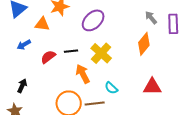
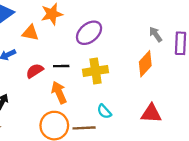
yellow cross: (101, 53) -> (96, 71), turned 35
orange arrow: (83, 74) -> (59, 92), moved

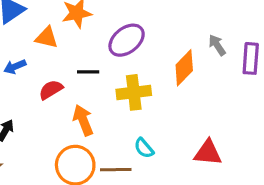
orange diamond: (145, 64) -> (184, 68), moved
black line: (61, 66) -> (88, 72), moved

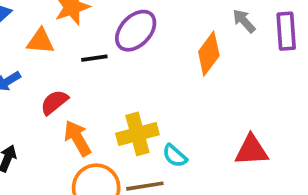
black line: (88, 72) -> (94, 58), moved
yellow cross: (134, 92) -> (137, 134), moved
orange arrow: (83, 120) -> (78, 138), moved

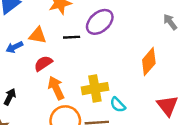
orange triangle: (41, 41) -> (38, 35), moved
orange diamond: (209, 54) -> (149, 62), moved
red triangle: (251, 150) -> (167, 106), turned 50

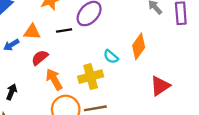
cyan semicircle: (118, 105) -> (111, 57), moved
red triangle: (167, 106) -> (160, 86), turned 40

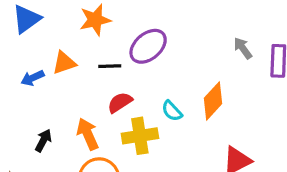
orange triangle: (32, 32) -> (64, 63), turned -30
red semicircle: (40, 58) -> (120, 102), moved
black arrow: (12, 92) -> (43, 140), moved

